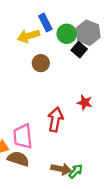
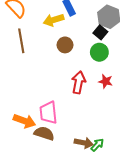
green circle: (67, 34) -> (99, 52), moved
red arrow: (55, 119) -> (79, 82), moved

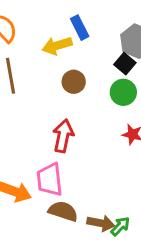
red arrow: (79, 82) -> (63, 136), moved
brown semicircle: (44, 133) -> (63, 211), moved

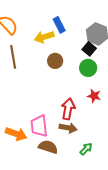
red arrow: (63, 136) -> (68, 109), moved
brown arrow: (101, 223) -> (68, 128), moved
green arrow: (120, 226) -> (86, 149), moved

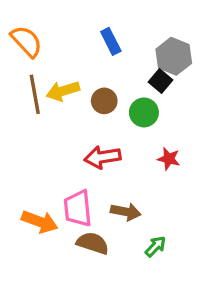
yellow arrow: (44, 37) -> (63, 91), moved
green circle: (88, 68) -> (144, 112), moved
red arrow: (68, 109) -> (103, 157), moved, turned -110

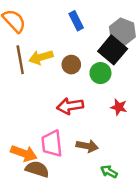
black square: (160, 81) -> (113, 50), size x1.6
brown semicircle: (93, 243) -> (37, 169), moved
green arrow: (155, 246) -> (109, 172), turned -105

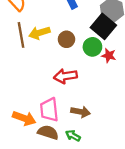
red star: (119, 107) -> (109, 56), moved
brown semicircle: (37, 169) -> (48, 132), moved
green arrow: (109, 172) -> (73, 136), moved

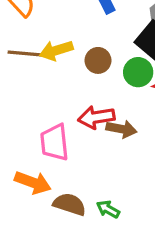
brown line: (21, 35) -> (28, 54), turned -75
pink trapezoid: (49, 110) -> (55, 142), moved
brown arrow: (81, 112) -> (121, 129), moved

